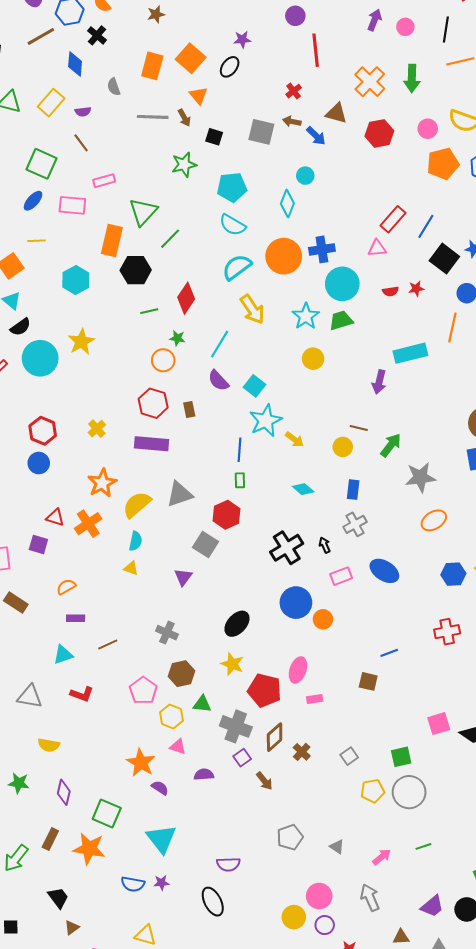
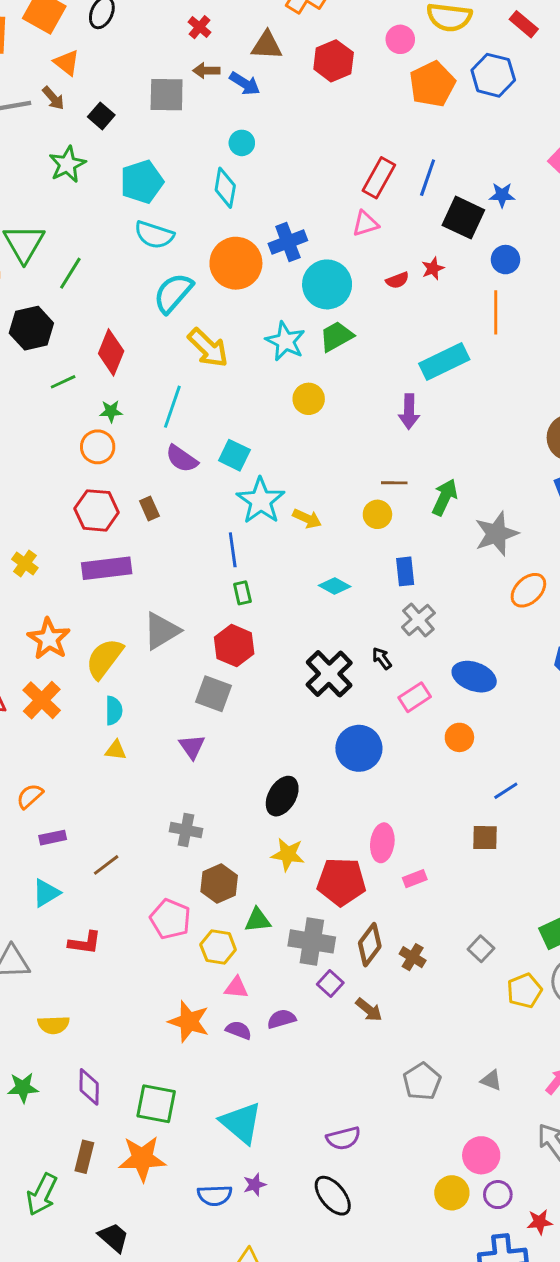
black square: (214, 137) -> (101, 116), turned 36
orange circle: (323, 619) -> (459, 737), moved
purple semicircle: (160, 788) -> (239, 1030), moved

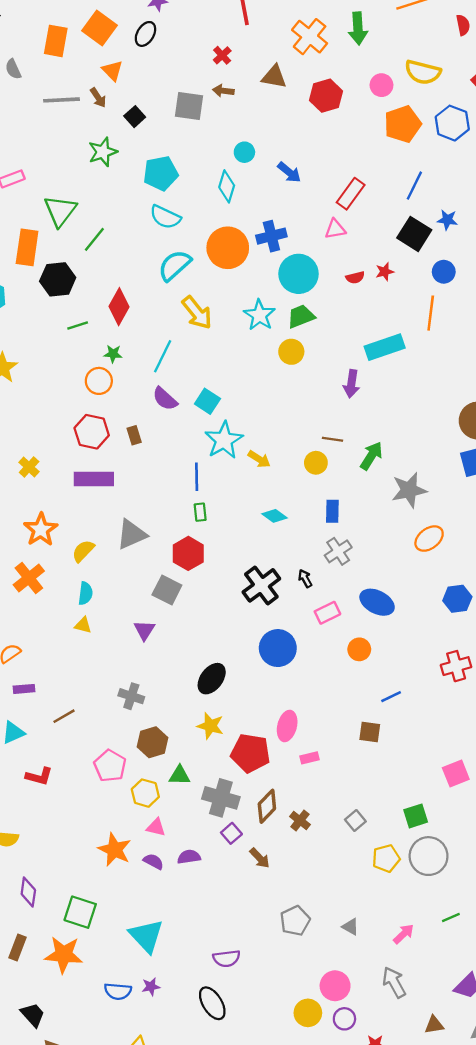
blue arrow: (245, 84) -> (289, 172), moved
blue line: (428, 178) -> (414, 186), moved
yellow circle: (309, 399) -> (291, 352), moved
yellow semicircle: (104, 659) -> (83, 551), size x0.7

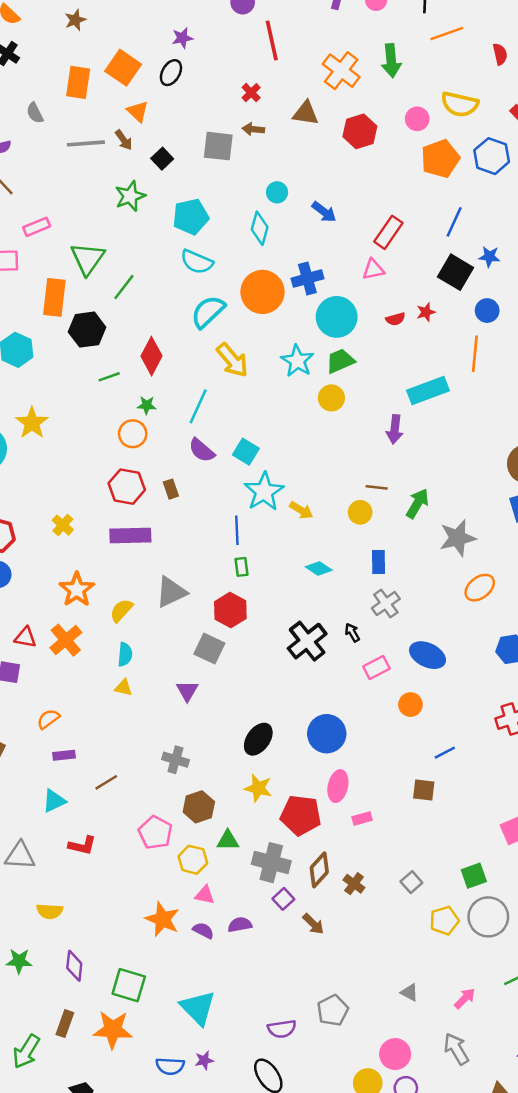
blue circle: (278, 648) -> (327, 734), moved
gray pentagon: (295, 921) -> (333, 1010), moved

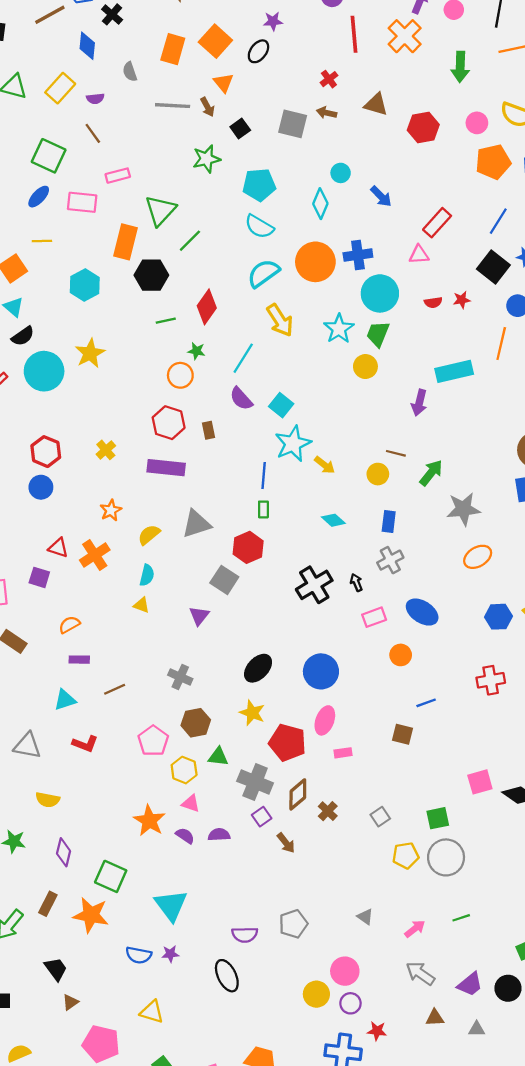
orange cross: (341, 71) -> (405, 36), moved
green trapezoid: (340, 361) -> (378, 334), turned -52
orange star: (77, 590) -> (111, 510), size x0.7
gray arrow: (456, 1049) -> (420, 973), moved, turned -32

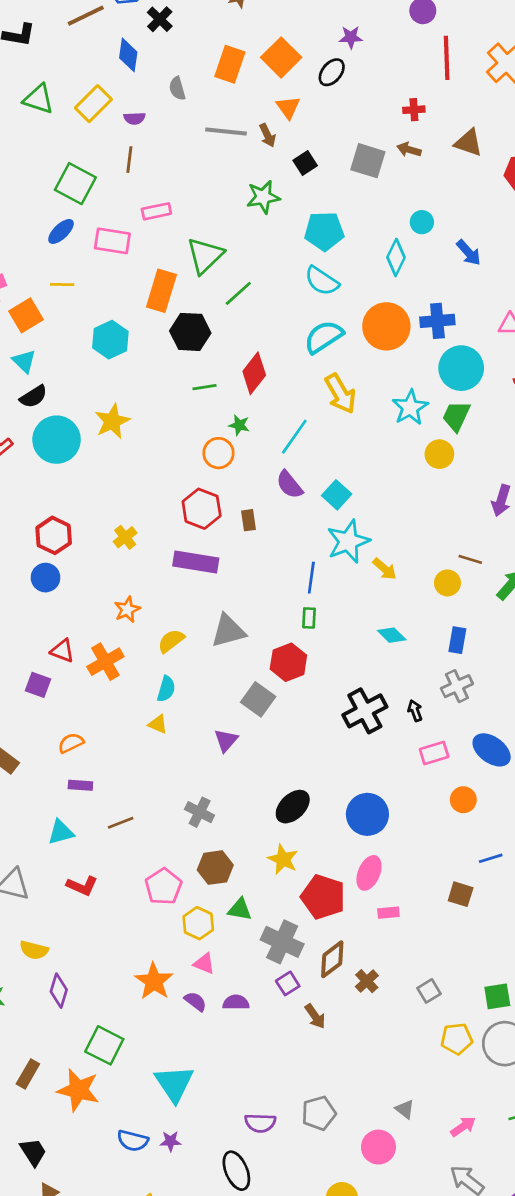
red cross: (329, 79) -> (414, 110), turned 30
brown line: (93, 133) -> (129, 160), turned 40
purple diamond: (64, 852) -> (59, 991), moved
pink circle: (345, 971) -> (378, 1147), moved

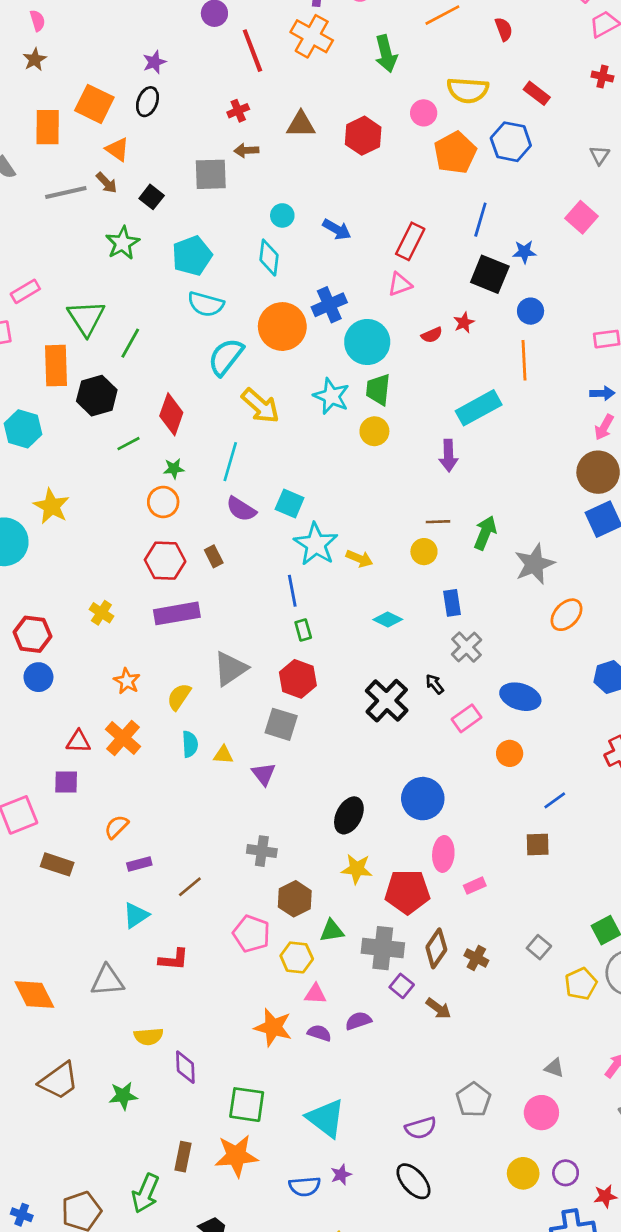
yellow triangle: (158, 724) -> (223, 755), moved

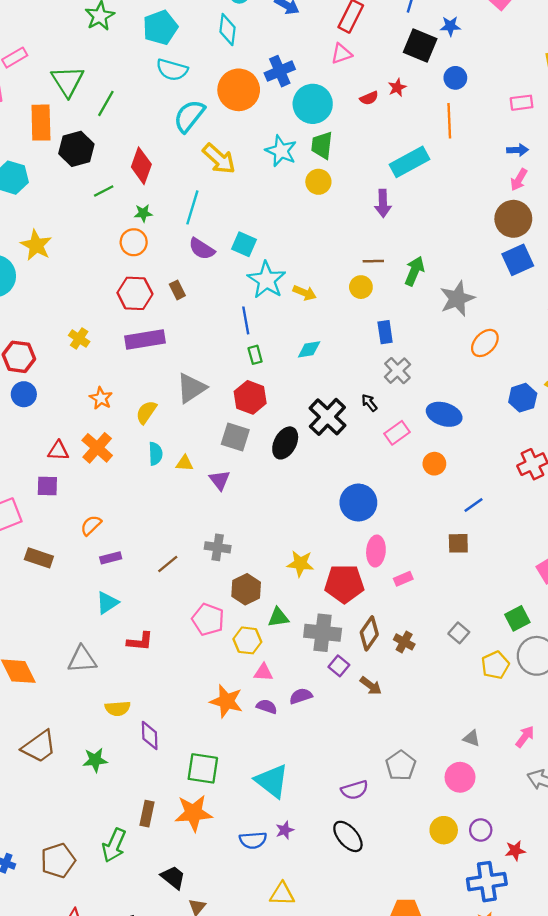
cyan diamond: (388, 620) -> (309, 349), moved, turned -35
black ellipse: (349, 815) -> (285, 443), moved
brown line: (190, 887) -> (168, 564), moved

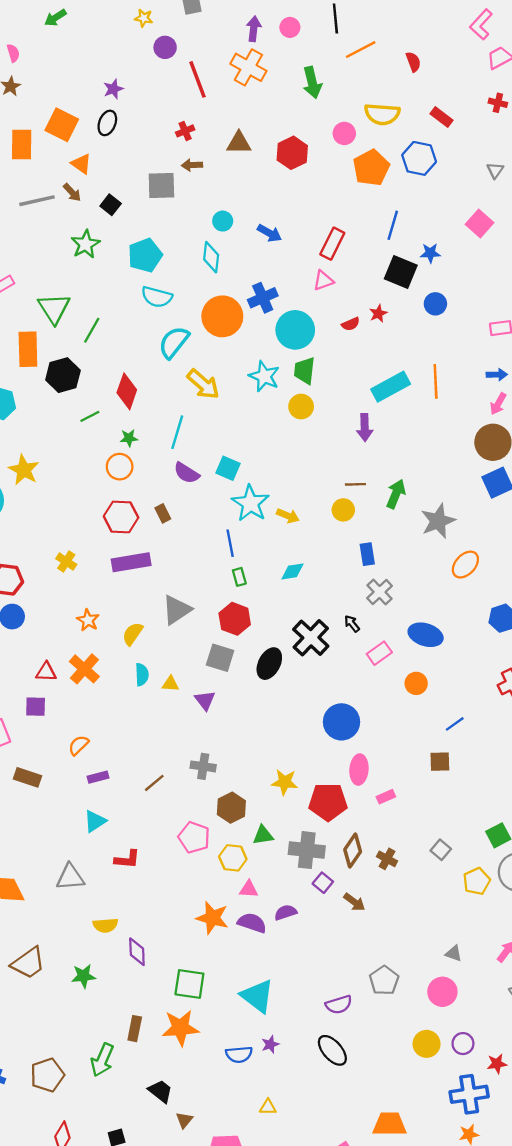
orange line: (449, 121) -> (436, 381), moved
purple semicircle: (267, 707) -> (252, 923), size x1.4
yellow triangle: (282, 894) -> (268, 1107), size x0.7

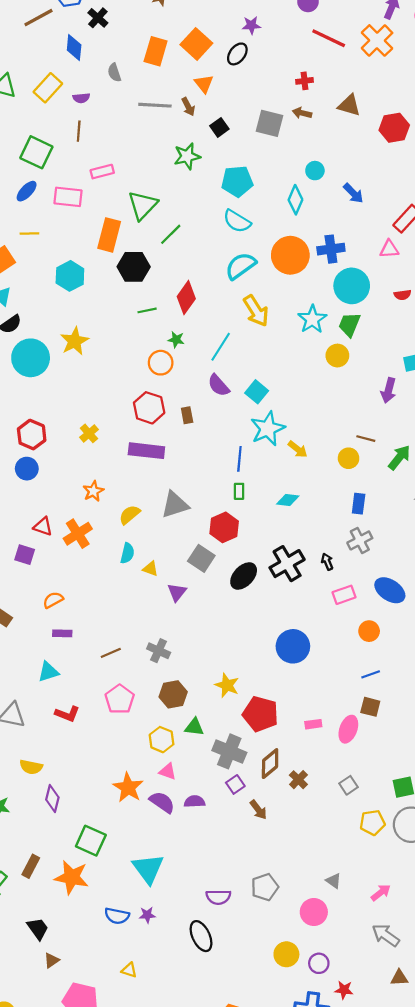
red line: (198, 79) -> (329, 38), turned -60
blue line: (455, 724) -> (371, 674), moved
pink ellipse: (359, 770) -> (348, 729), moved
pink pentagon: (194, 837) -> (120, 699), moved

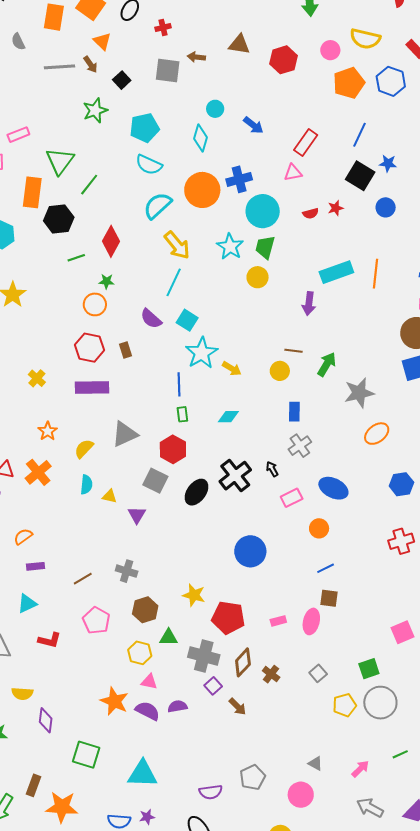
red cross: (304, 81) -> (163, 28), moved
cyan line: (221, 347) -> (174, 282), moved
cyan triangle: (148, 869) -> (142, 774), turned -44
orange star: (72, 877) -> (62, 807), moved

